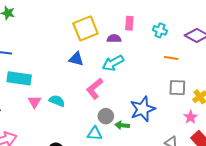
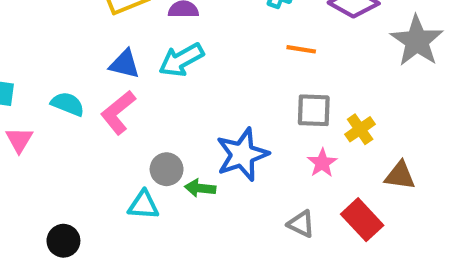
blue triangle: (76, 59) -> (124, 64), moved
pink L-shape: (95, 89) -> (118, 112), moved
cyan semicircle: (57, 101) -> (68, 104), moved
pink star: (191, 117) -> (322, 163), moved

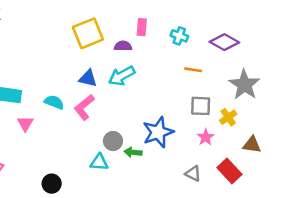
gray star: (417, 41) -> (244, 85), moved

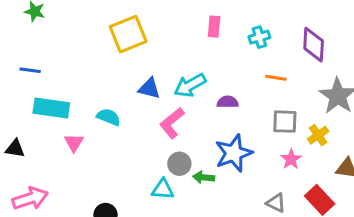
yellow square: (88, 33) -> (128, 34), moved
cyan cross: (179, 36) -> (259, 37), turned -36
purple diamond: (224, 42) -> (314, 45), turned 64
purple semicircle: (123, 46) -> (228, 102), moved
pink L-shape: (84, 107) -> (172, 123), moved

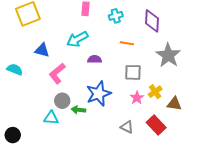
cyan arrow: (190, 85) -> (77, 39), moved
yellow cross: (318, 135) -> (155, 92), moved

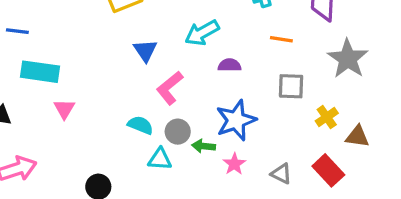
blue triangle: (42, 50) -> (145, 51), turned 42
cyan semicircle: (15, 69) -> (140, 125), moved
pink star: (137, 98) -> (234, 164), moved

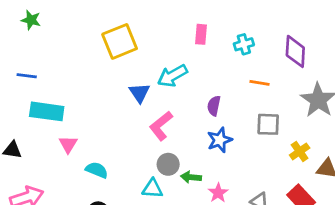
cyan arrow: (202, 33) -> (172, 76), moved
purple semicircle: (230, 65) -> (214, 106), turned -78
blue star: (236, 120) -> (220, 140), moved, size x0.7
cyan semicircle: (140, 125) -> (97, 170), moved

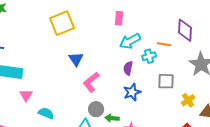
cyan cross: (244, 44) -> (149, 56), moved
cyan arrow: (172, 76) -> (130, 41), moved
orange line: (260, 83) -> (164, 44), moved

